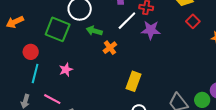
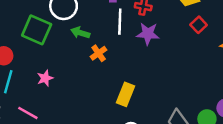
white line: (127, 21) -> (120, 22), turned -45

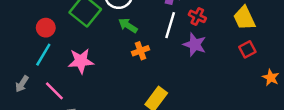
pink star: (45, 78) -> (81, 61), size x1.5

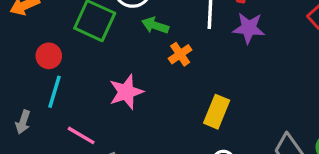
pink star: (81, 61) -> (126, 92), moved
gray arrow: (22, 84) -> (23, 122), moved

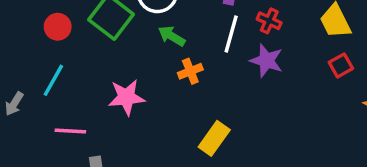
red circle: (49, 56) -> (58, 27), moved
pink line: (81, 135) -> (70, 131), turned -40

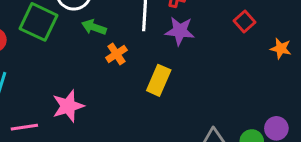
pink star: (126, 97) -> (68, 106), moved
yellow rectangle: (214, 138) -> (159, 80), moved

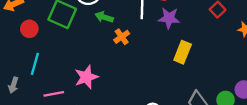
yellow rectangle: (159, 80) -> (183, 52), moved

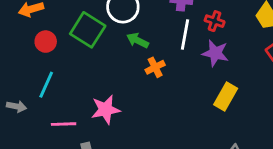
gray arrow: (13, 85) -> (17, 106), turned -105

